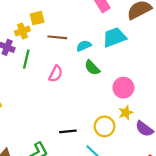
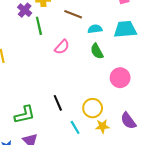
green line: (26, 59) -> (39, 26), turned -42
yellow star: (126, 113) -> (102, 126), moved
black line: (68, 131) -> (58, 103), turned 56

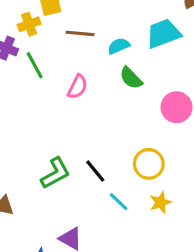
green L-shape: (25, 115) -> (55, 173), moved
yellow star: (102, 126) -> (160, 202), moved
cyan line: (75, 127) -> (119, 202), moved

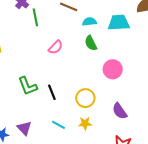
pink semicircle: (78, 87) -> (56, 47), moved
green L-shape: (55, 173) -> (28, 86), turned 80
cyan line: (119, 202) -> (58, 125), moved, turned -32

